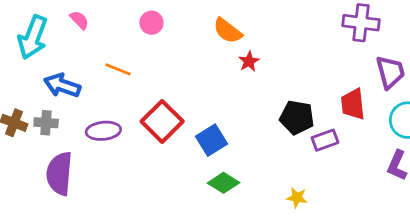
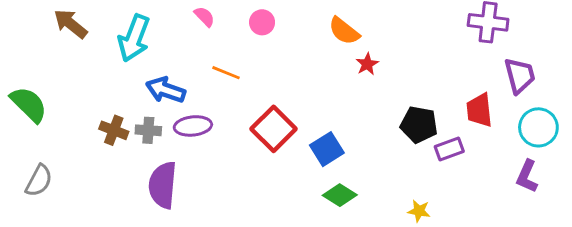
pink semicircle: (79, 20) -> (204, 17), moved
purple ellipse: (103, 131) -> (193, 126), moved

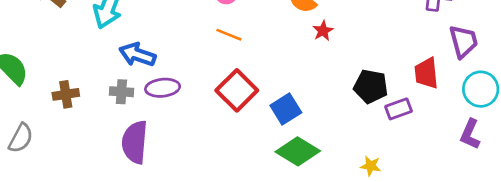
orange line: (226, 73) -> (229, 35), moved
brown cross: (114, 130) -> (66, 94), moved, turned -30
green diamond: (340, 195) -> (298, 151), size x1.4

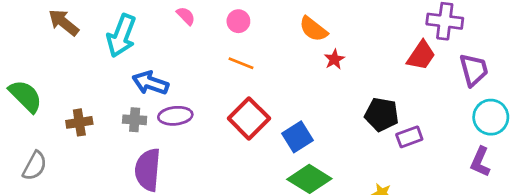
red trapezoid: (426, 73) -> (421, 55), moved, turned -140

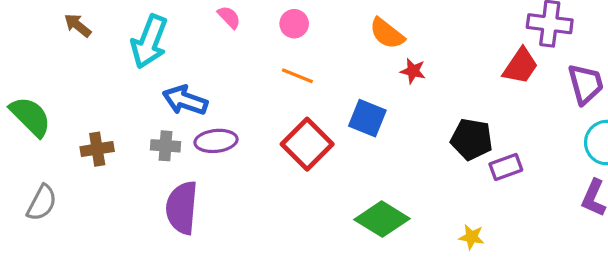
brown arrow: (64, 22) -> (78, 25), size x0.7
red star: (334, 59) -> (413, 71), turned -30
blue square: (298, 137) -> (367, 118), moved, turned -36

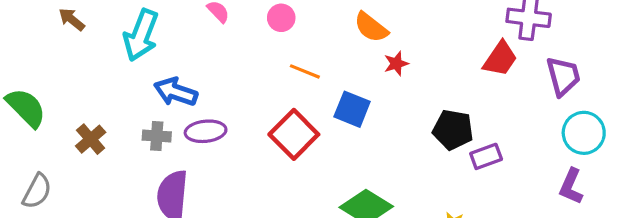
red star: (413, 71) -> (396, 64), turned -30
orange line: (297, 76) -> (305, 71), moved
brown cross: (97, 149) -> (91, 139), turned -32

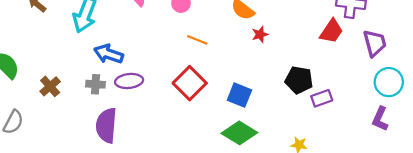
blue square: (352, 109) -> (239, 95), moved

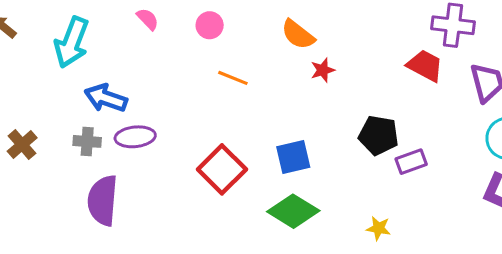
red trapezoid: (331, 31) -> (425, 66), turned -96
red square: (190, 83) -> (222, 169), moved
blue square: (239, 95) -> (293, 157), turned -35

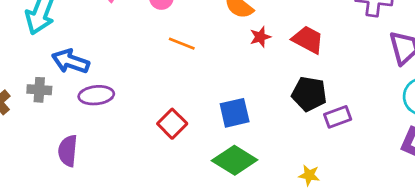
red trapezoid: (425, 66) -> (308, 40), moved
gray cross: (87, 141) -> (39, 90), moved
red square: (222, 169) -> (172, 124), size x0.7
purple semicircle: (103, 200) -> (68, 151), size x0.7

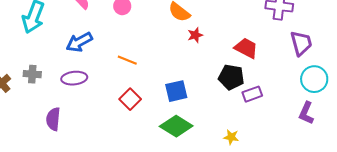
red trapezoid: (308, 40) -> (246, 48), moved
orange line: (182, 44) -> (127, 60), moved
blue arrow: (70, 61) -> (79, 42), moved, turned -48

